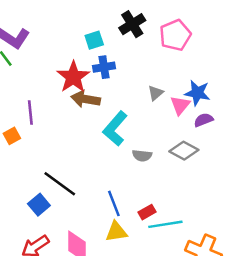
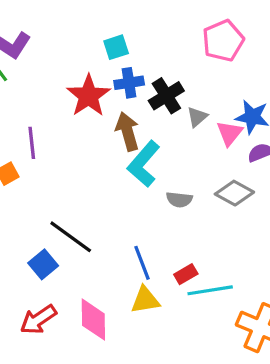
black cross: (132, 24) -> (166, 96), moved
brown arrow: (86, 99) -> (127, 131), moved, turned 64

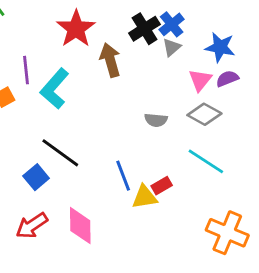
blue cross: (129, 83) -> (172, 24), moved, turned -30
pink triangle: (230, 133) -> (200, 80), moved
cyan L-shape: (144, 164) -> (55, 89), moved
cyan line: (210, 290) -> (206, 161), moved, turned 42
yellow triangle: (145, 300) -> (144, 197), moved

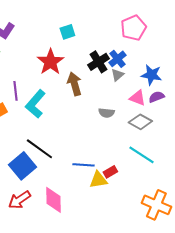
pink triangle: (200, 80) -> (137, 98), turned -48
gray semicircle: (156, 120) -> (106, 113), moved
blue line: (123, 176) -> (83, 165), turned -65
blue square: (36, 177) -> (22, 166), size x1.5

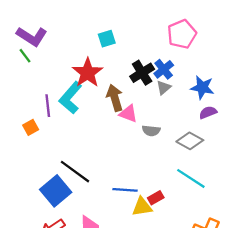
pink triangle: (137, 98) -> (128, 114), moved
cyan L-shape: (35, 104) -> (70, 98), moved

